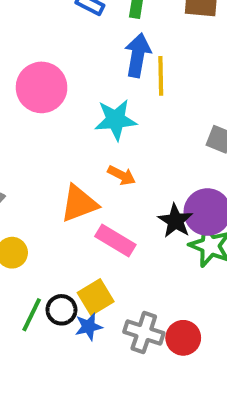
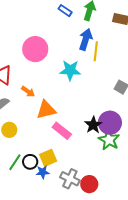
orange arrow: (122, 175) -> (28, 91), moved

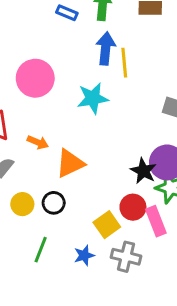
pink rectangle: (62, 131) -> (156, 221), moved, turned 42
yellow square: (48, 158) -> (107, 225), moved
black circle: (30, 162) -> (54, 203), moved
red circle: (89, 184) -> (133, 207), moved

